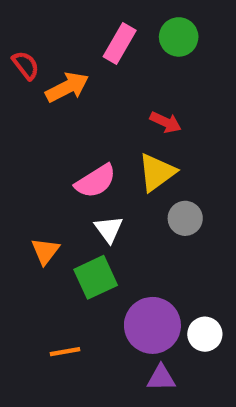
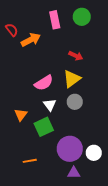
pink rectangle: (120, 43) -> (55, 20), turned -42
gray circle: (185, 218) -> (75, 102), moved

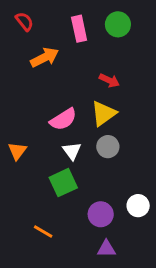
red semicircle: (12, 30) -> (24, 21), moved
orange triangle: (21, 115) -> (17, 151), moved
purple circle: (70, 149) -> (101, 214), size x0.7
white circle: (94, 153) -> (138, 206), moved
orange line: (30, 161) -> (43, 232), turned 40

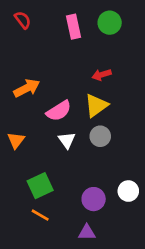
orange arrow: (45, 57) -> (27, 88), moved
red arrow: (109, 80) -> (102, 75), turned 138
green square: (63, 183) -> (40, 186), moved
purple triangle: (106, 249) -> (87, 232), moved

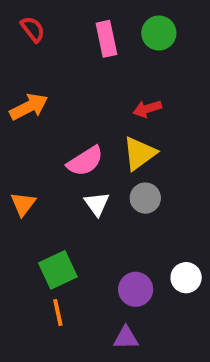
orange arrow: (27, 88) -> (29, 107), moved
orange line: (40, 215) -> (58, 313), turned 48

